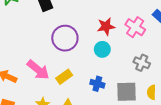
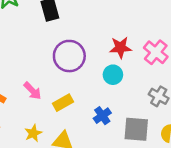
pink arrow: (38, 70) -> (33, 91), size x0.7
blue cross: (97, 84) -> (102, 116), turned 32

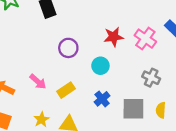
purple circle: (69, 56) -> (68, 48), size x0.7
cyan circle: (113, 75) -> (100, 66), moved

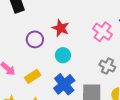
red star: (113, 37) -> (61, 28), moved, turned 30
blue cross: (102, 99) -> (64, 84), size x1.5

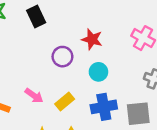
blue cross: (64, 84) -> (104, 107), turned 35

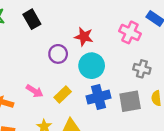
cyan circle: (98, 72) -> (92, 66), size x1.5

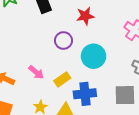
red star: (84, 37) -> (85, 16), moved, turned -30
blue cross: (99, 97) -> (85, 94), moved

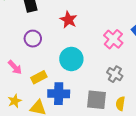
red star: (85, 16) -> (68, 20), turned 30
purple circle: (63, 41) -> (33, 39), moved

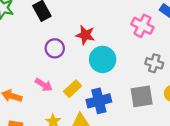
red star: (68, 20) -> (85, 35), moved

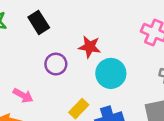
pink arrow: (44, 85) -> (23, 95), moved

